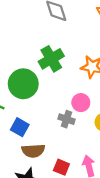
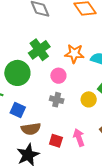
pink circle: (81, 103) -> (58, 76), moved

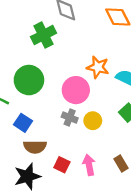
green cross: (39, 50) -> (43, 35), moved
pink circle: (58, 76) -> (76, 90), size x1.5
yellow circle: (89, 99) -> (93, 121), moved

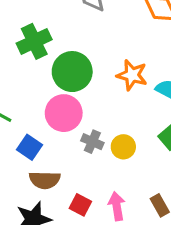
green cross: (43, 35) -> (34, 41), moved
green circle: (29, 80) -> (72, 72), moved
pink circle: (76, 90) -> (64, 113), moved

